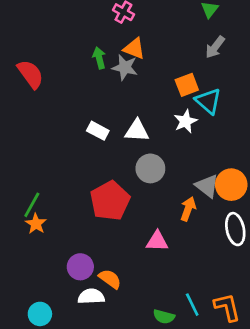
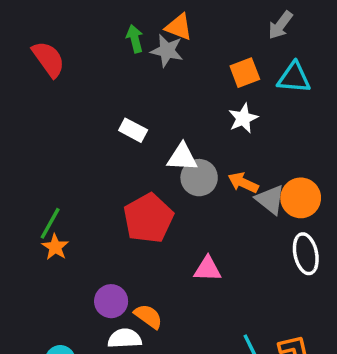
cyan triangle: (208, 101) -> (294, 78), moved, turned -36
white triangle: (137, 131) -> (182, 157), moved
orange arrow: (188, 209) -> (243, 183), moved, turned -85

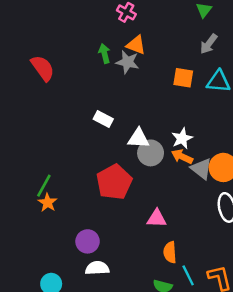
orange square: (245, 73) -> (183, 78), turned 30
white star: (243, 118) -> (182, 138), moved
orange semicircle: (148, 316) -> (170, 252), moved, turned -130

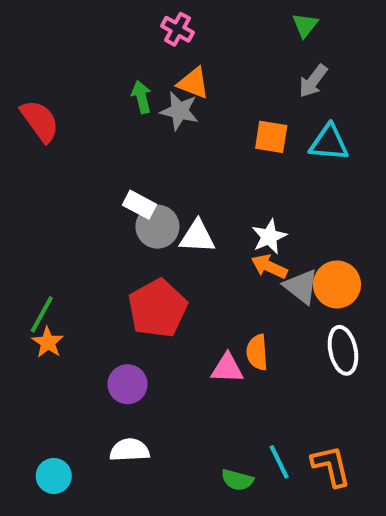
gray circle: (151, 153) -> (157, 227), moved
purple circle: (88, 241) -> (128, 384), moved
orange semicircle: (170, 252) -> (257, 352), moved

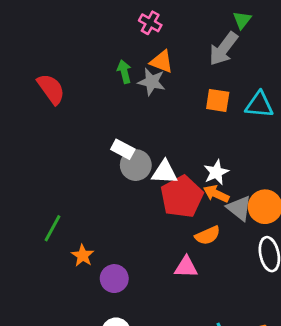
gray arrow: (313, 81) -> (223, 49), moved, size x1.4
red pentagon: (157, 308) -> (182, 197), moved
orange star: (48, 342) -> (83, 256), moved
orange semicircle: (257, 352) -> (208, 235), moved, turned -110

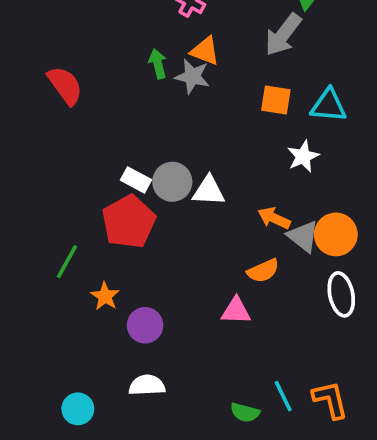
white rectangle: (123, 149) -> (136, 180), moved
white star: (216, 172) -> (303, 156), moved
red pentagon: (182, 197) -> (129, 222), moved

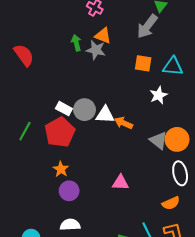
orange arrow: (274, 218) -> (124, 123), moved
green line: (67, 262) -> (25, 131), moved
orange semicircle: (263, 271) -> (171, 203), moved
orange star: (105, 296) -> (61, 169), moved

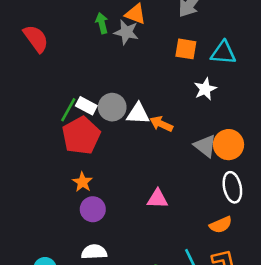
green line: (25, 131) -> (68, 110), moved

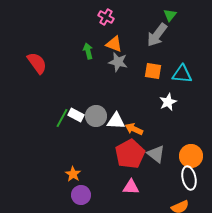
gray star: (126, 32) -> (118, 62), moved
red pentagon: (81, 136) -> (130, 154), moved
orange circle: (229, 145) -> (191, 156), moved
gray triangle: (205, 146) -> (156, 154), moved

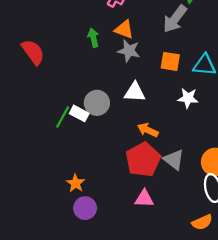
white star: (168, 102) -> (188, 98), turned 30
gray circle: (96, 116) -> (97, 103), moved
white triangle: (116, 121) -> (135, 92), moved

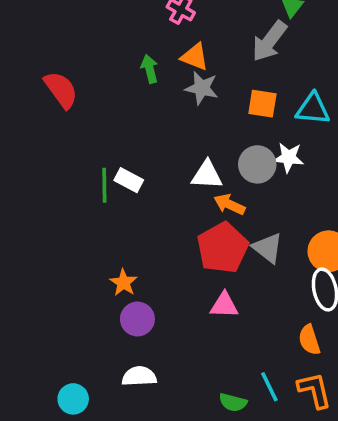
white triangle: (135, 92) -> (207, 175), moved
gray circle: (97, 103) -> (257, 164), moved
green line: (63, 117) -> (104, 185), turned -30
orange semicircle: (202, 222) -> (309, 340), turned 96

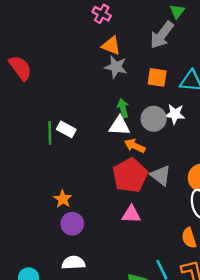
green arrow: (150, 69) -> (123, 108), moved

